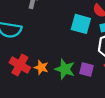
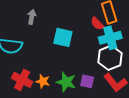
cyan square: (81, 24) -> (63, 37), moved

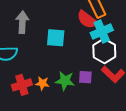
gray arrow: (32, 17) -> (22, 22), size x1.5
red semicircle: (97, 24) -> (87, 20), size x1.5
red cross: (22, 80) -> (22, 85), turned -36

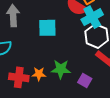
purple square: (85, 77) -> (85, 80), moved, turned 32
red cross: (22, 85) -> (19, 77), turned 30

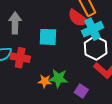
orange star: (39, 74) -> (45, 81), moved
red cross: (19, 77) -> (20, 58), moved

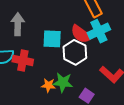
red semicircle: (78, 18) -> (81, 34), moved
white hexagon: (96, 48) -> (75, 52), moved

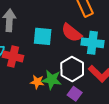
cyan cross: (99, 31) -> (92, 43), moved, turned 30
white hexagon: (75, 52) -> (72, 69), moved

